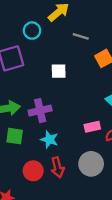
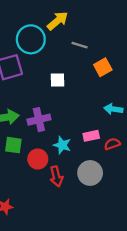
cyan circle: (32, 31) -> (31, 39), size x1.6
cyan star: (49, 140) -> (62, 145), moved
red circle: (33, 171) -> (38, 159), moved

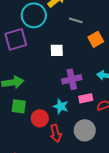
purple cross: (39, 120) -> (72, 79), moved

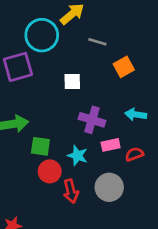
purple cross: (72, 79) -> (92, 120), turned 30
green square: (19, 106) -> (40, 146), moved

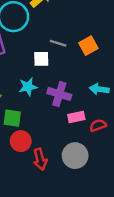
gray line: (97, 42) -> (58, 43), moved
cyan star: (77, 156) -> (28, 87), moved, turned -30

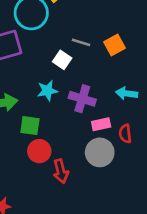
white square: (41, 59) -> (62, 60), turned 35
red semicircle: (98, 125) -> (125, 134), turned -77
gray circle: (75, 156) -> (100, 152), moved

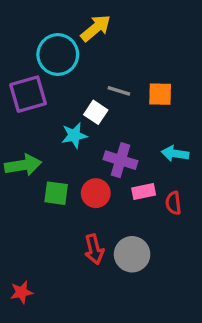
orange square: (114, 45) -> (160, 94), turned 30
cyan star: (47, 91) -> (74, 135), moved
red circle: (39, 151) -> (96, 193), moved
gray circle: (100, 152) -> (132, 254), moved

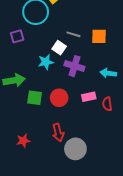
purple square: (28, 94) -> (17, 36), size x0.6
purple cross: (121, 160) -> (74, 66), moved
gray circle: (132, 254) -> (75, 149), moved
red star: (21, 292) -> (23, 141), moved

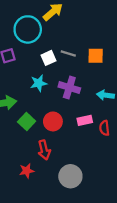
white square: (59, 48) -> (49, 58), moved, turned 32
green square: (35, 98) -> (27, 121), turned 35
red arrow: (58, 133) -> (44, 150), moved
red star: (23, 141) -> (27, 171), moved

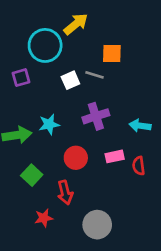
orange square: (96, 56) -> (112, 53), moved
cyan star: (39, 83) -> (49, 124), moved
purple cross: (69, 87) -> (96, 116), turned -35
green square: (27, 121) -> (32, 175), moved

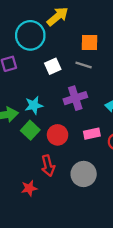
gray line: (95, 75) -> (84, 65), moved
green square: (32, 175) -> (30, 130), moved
gray circle: (97, 225) -> (84, 174), moved

